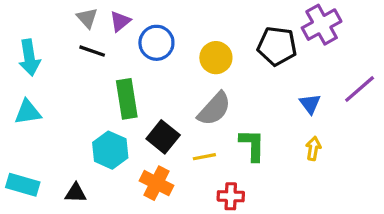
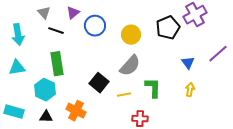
gray triangle: (87, 18) -> (44, 13), moved
black pentagon: (277, 46) -> (168, 28), turned -30
green rectangle: (127, 99) -> (57, 64), moved
cyan hexagon: (110, 150) -> (45, 90), moved
orange cross: (156, 183) -> (76, 111), moved

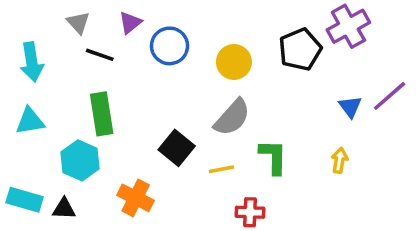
blue triangle: (188, 63) -> (350, 107), moved
black triangle: (46, 117) -> (64, 209), moved

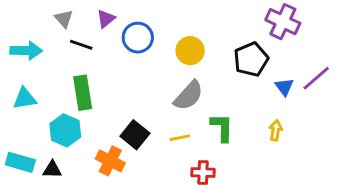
purple cross: (348, 26) -> (283, 22), turned -36
black pentagon: (300, 49) -> (251, 59), moved
cyan arrow: (32, 62) -> (26, 51), turned -80
black square: (177, 148) -> (135, 135), moved

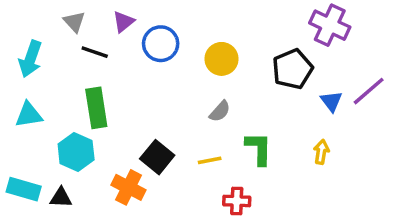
cyan arrow: (26, 51) -> (30, 59), turned 108
gray semicircle: (189, 96) -> (220, 111), size x0.6

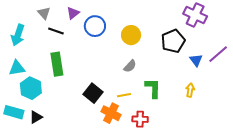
cyan hexagon: (76, 152) -> (31, 88), moved
orange cross: (128, 187) -> (111, 113), moved
black triangle: (61, 198) -> (36, 117), turned -32

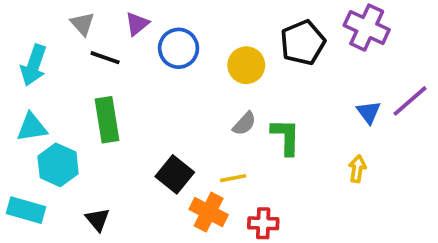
black pentagon: (173, 41) -> (303, 43), moved
green L-shape: (153, 88) -> (286, 137), moved
black triangle: (36, 117) -> (98, 220), moved, turned -40

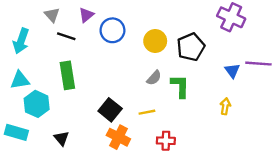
black pentagon: (303, 43) -> (191, 47), moved
purple line: (410, 101) -> (258, 64), turned 45
orange cross: (209, 212) -> (118, 137), moved

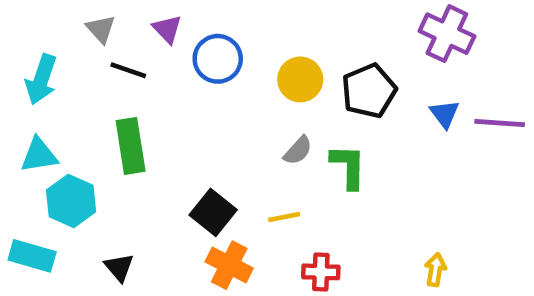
purple triangle: (86, 15) -> (167, 29), turned -35
blue triangle: (232, 71) -> (445, 114), moved
yellow arrow: (225, 106) -> (435, 270), moved

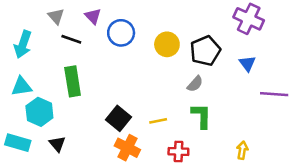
purple line: (500, 123) -> (274, 94), moved
gray semicircle: (298, 150) -> (195, 84), moved
green L-shape: (348, 167) -> (201, 116), moved
black triangle: (119, 267) -> (57, 144), moved

